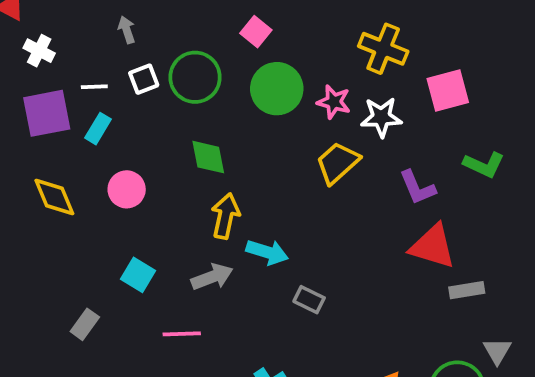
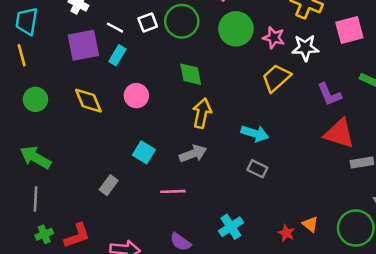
white line: (94, 87) -> (115, 28), turned 30
cyan arrow: (267, 252) -> (255, 133), moved

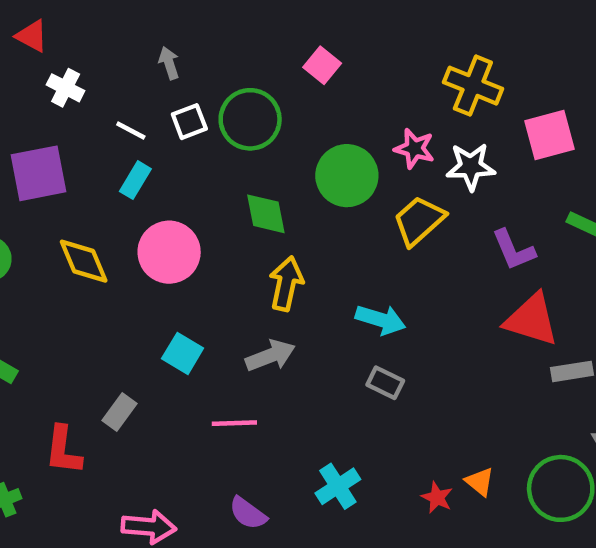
green circle: (236, 29) -> (347, 176), moved
purple square: (83, 45) -> (39, 173), moved
pink circle: (136, 96) -> (169, 252), size x1.4
red L-shape: (77, 236) -> (63, 450), moved, turned 116

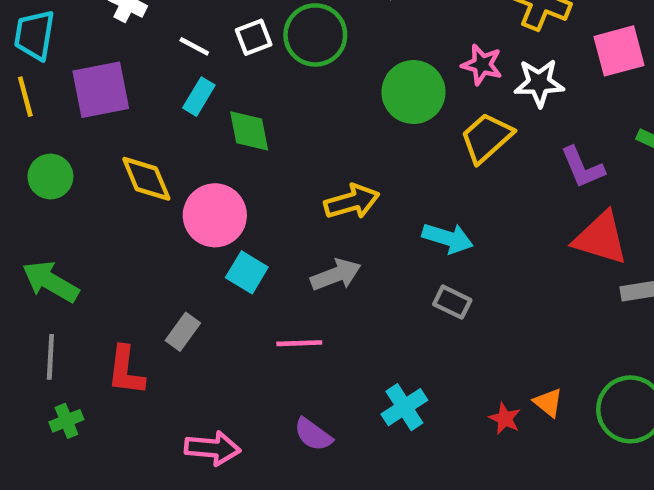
green diamond: (266, 214) -> (249, 131), moved
pink circle: (169, 252) -> (215, 215), moved
yellow arrow: (286, 284) -> (352, 202), turned 62

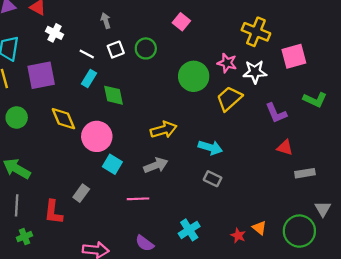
green circle: (315, 35) -> (146, 48), size x0.7
red triangle: (601, 238) -> (285, 148), size x0.6

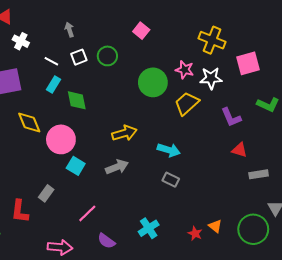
pink line: (138, 199) -> (87, 213), moved, turned -42

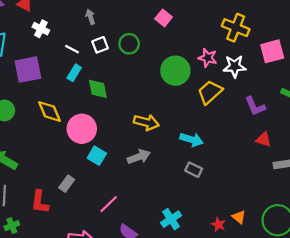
yellow arrow: (124, 133) -> (146, 122), turned 30

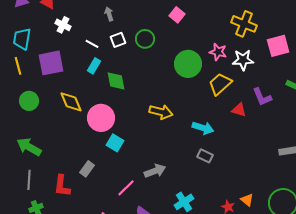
red triangle: (264, 140) -> (239, 110), moved
gray arrow: (139, 157) -> (155, 171), moved

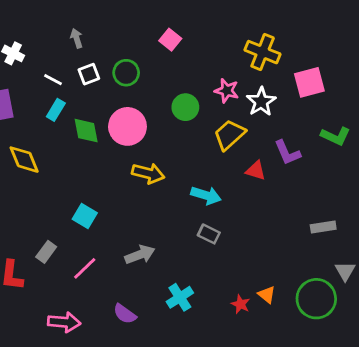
white star: (243, 60) -> (261, 102), turned -30
green circle: (188, 64) -> (185, 107), size x0.7
pink circle: (101, 118) -> (127, 126), moved
pink line: (126, 188) -> (85, 268), moved

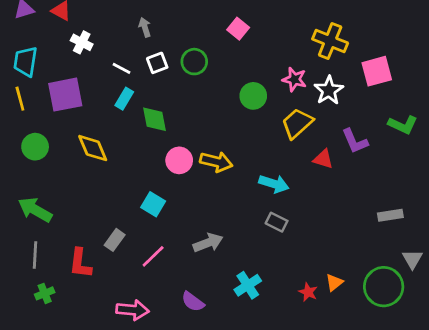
pink circle: (127, 126) -> (179, 160), moved, size x0.7
orange triangle: (267, 295) -> (334, 283), turned 42

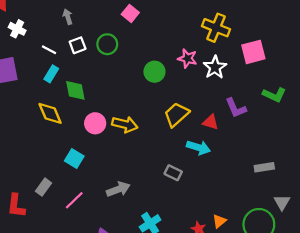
pink square: (238, 29) -> (130, 13), moved
yellow trapezoid: (297, 123) -> (176, 115), moved
yellow diamond: (93, 148) -> (50, 113), moved
cyan arrow: (274, 184) -> (198, 147), moved

